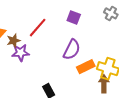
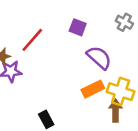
purple semicircle: (72, 50) -> (99, 58), moved, turned -75

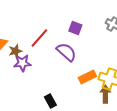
purple semicircle: (99, 58) -> (66, 52), moved

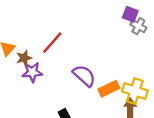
purple square: (75, 28) -> (130, 14), moved
purple semicircle: (66, 52) -> (84, 76), moved

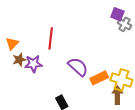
red line: (52, 43) -> (51, 38), turned -35
brown star: (24, 58) -> (19, 60), moved

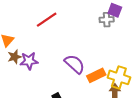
gray cross: (124, 24) -> (107, 20), moved, turned -32
red line: (51, 38) -> (47, 20), moved, turned 50

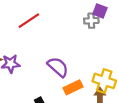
orange rectangle: (96, 75) -> (73, 87), moved

